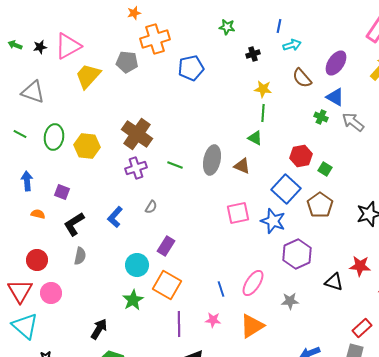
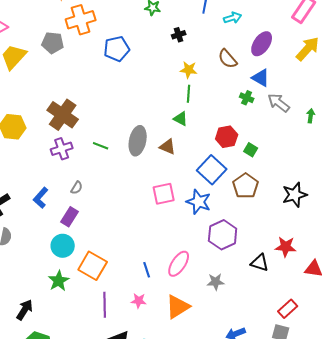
cyan arrow: (292, 45) -> (233, 18), moved
purple rectangle: (166, 246) -> (70, 217), moved

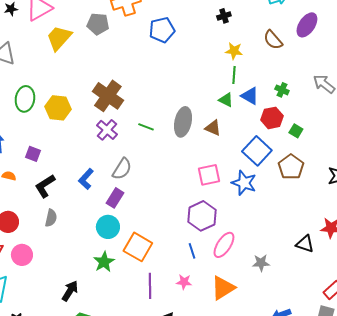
blue triangle: (261, 78) -> (250, 96), moved
green cross: (247, 98) -> (282, 90), moved
purple cross: (62, 149) -> (107, 130), turned -30
gray semicircle: (77, 188) -> (122, 169), size x1.6
purple hexagon: (223, 235) -> (202, 216), moved

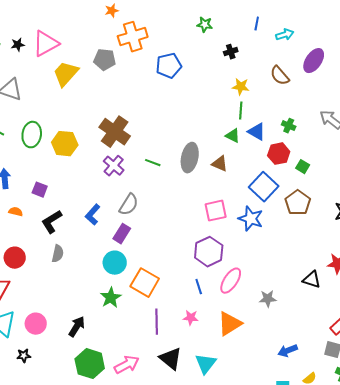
pink circle: (22, 255) -> (36, 324), moved

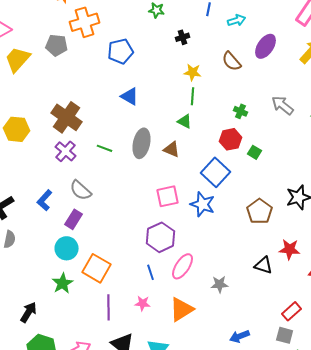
blue triangle: (257, 132) -> (130, 96), moved
brown pentagon: (298, 203) -> (260, 211), moved
gray semicircle: (129, 205) -> (80, 190), turned 100

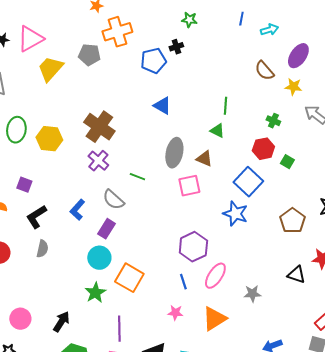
black cross: (182, 37) -> (176, 47), moved
yellow star: (192, 72) -> (293, 87), moved
green line: (104, 148) -> (137, 177), moved
pink square: (168, 196) -> (189, 186), moved
purple line: (108, 307) -> (119, 329), moved

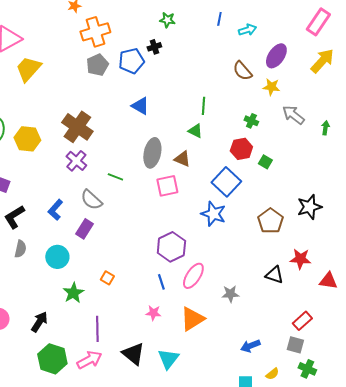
gray pentagon: (89, 55) -> (97, 65), moved, turned -30
cyan circle: (99, 258) -> (57, 257), moved
orange square: (129, 278) -> (107, 278), size x0.5

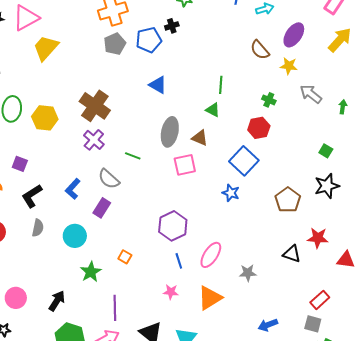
green square: (265, 162) -> (326, 151), moved
blue star: (213, 214) -> (231, 193), size x0.7
purple hexagon: (171, 247) -> (173, 226), moved

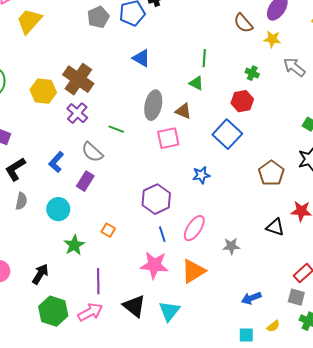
yellow hexagon: (45, 118) -> (43, 91), moved
blue star: (231, 193) -> (201, 175), moved, turned -30
pink star: (171, 292) -> (154, 265), size x1.8

